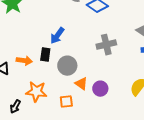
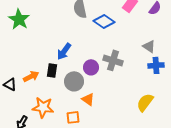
gray cross: (106, 45) -> (113, 60), turned 30
orange arrow: (24, 61) -> (31, 76), turned -35
purple circle: (100, 89) -> (91, 67), moved

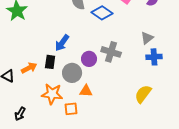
gray triangle: (149, 46) -> (147, 38), turned 48
orange triangle: (88, 99) -> (86, 91), turned -32
orange star: (43, 107) -> (52, 94), moved

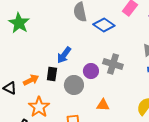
orange triangle: (86, 91) -> (103, 105), moved
orange star: (52, 94) -> (39, 107), moved, turned 30

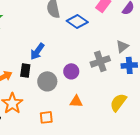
gray cross: (113, 64) -> (100, 61), moved, turned -36
purple circle: (91, 71) -> (71, 71), moved

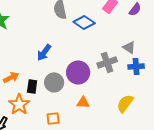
gray triangle: (122, 46) -> (129, 47), turned -48
black rectangle: (25, 70) -> (32, 86), moved
purple circle: (71, 71) -> (78, 72), size x1.5

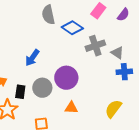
gray cross: (107, 62) -> (95, 46), moved

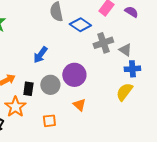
purple semicircle: (123, 15) -> (131, 12), turned -96
orange triangle: (71, 108) -> (79, 105), turned 40
yellow semicircle: (113, 109) -> (124, 92), moved

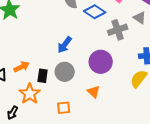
gray triangle: (125, 50) -> (140, 18), moved
blue arrow: (40, 55) -> (65, 45), moved
purple circle: (74, 75) -> (101, 62), moved

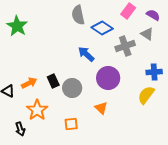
blue arrow: (65, 45) -> (86, 54), moved, turned 96
black rectangle: (43, 76) -> (53, 81), moved, turned -32
black arrow: (13, 113) -> (20, 129), turned -48

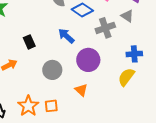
black rectangle: (53, 81) -> (29, 42), moved
orange star: (37, 110) -> (28, 106), moved

